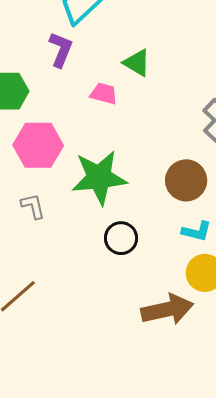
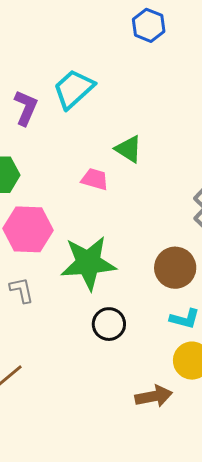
purple L-shape: (61, 50) -> (26, 108), moved
brown arrow: (167, 309) -> (154, 396), size x0.7

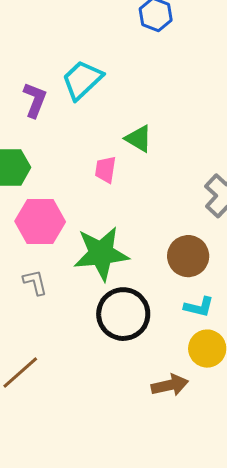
pink trapezoid: (95, 179) -> (106, 170), turned -96
black circle: (109, 324) -> (123, 314), size x1.6

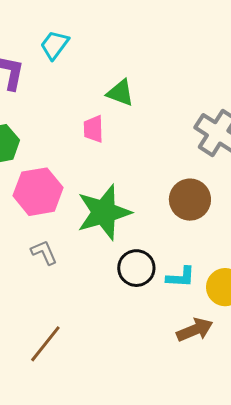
cyan trapezoid: (82, 80) -> (55, 45), size x0.7
cyan L-shape: (199, 307) -> (181, 277), moved
black circle: (123, 314) -> (136, 268), size x0.7

